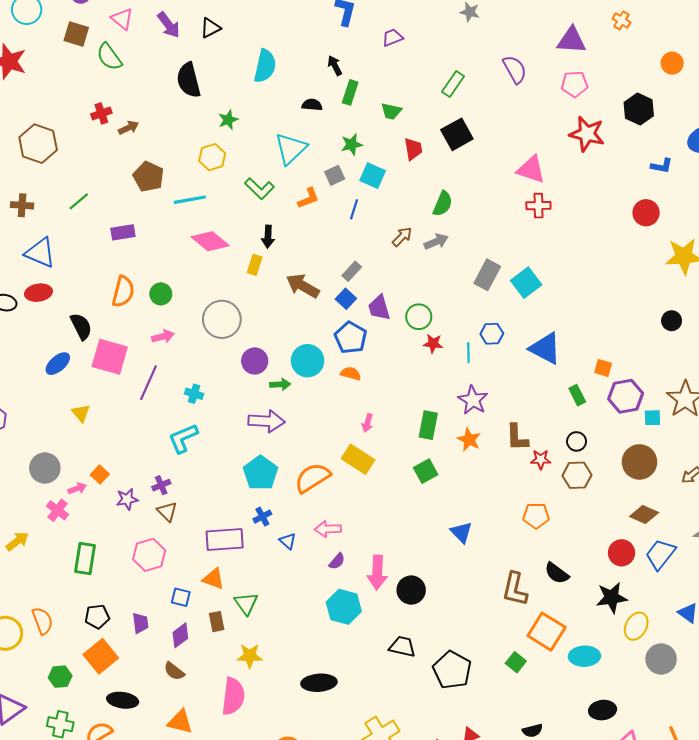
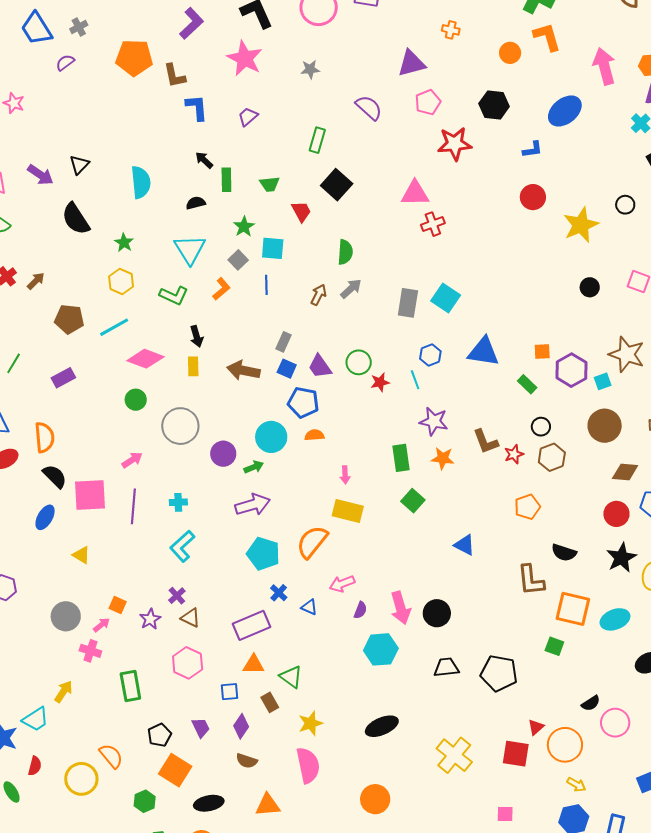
orange semicircle: (123, 292) -> (44, 437), moved
green circle: (161, 294) -> (136, 400), moved

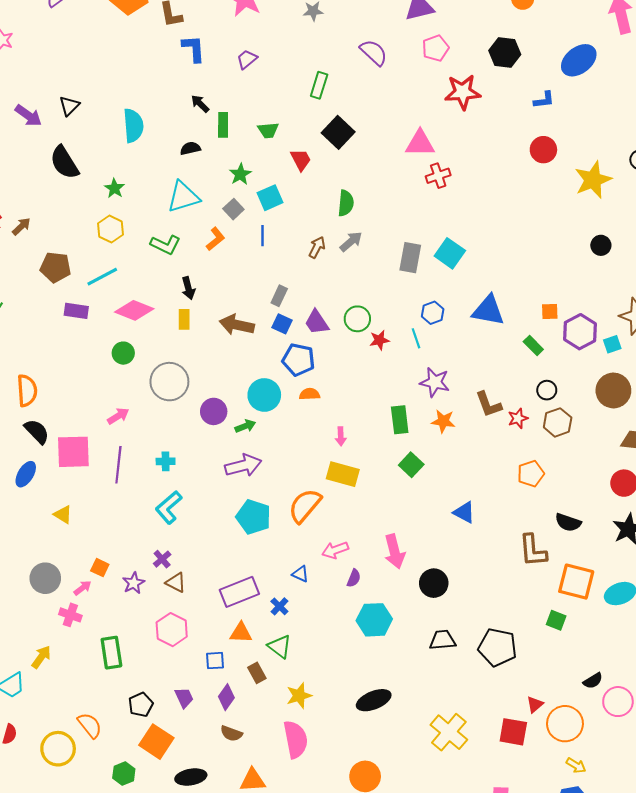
cyan square: (273, 248) -> (270, 198), turned -30
cyan triangle: (190, 249) -> (183, 197), turned 44
purple rectangle: (63, 378) -> (76, 311), moved, turned 35
blue cross: (279, 593) -> (279, 606), moved
pink arrow: (401, 608) -> (395, 552), moved

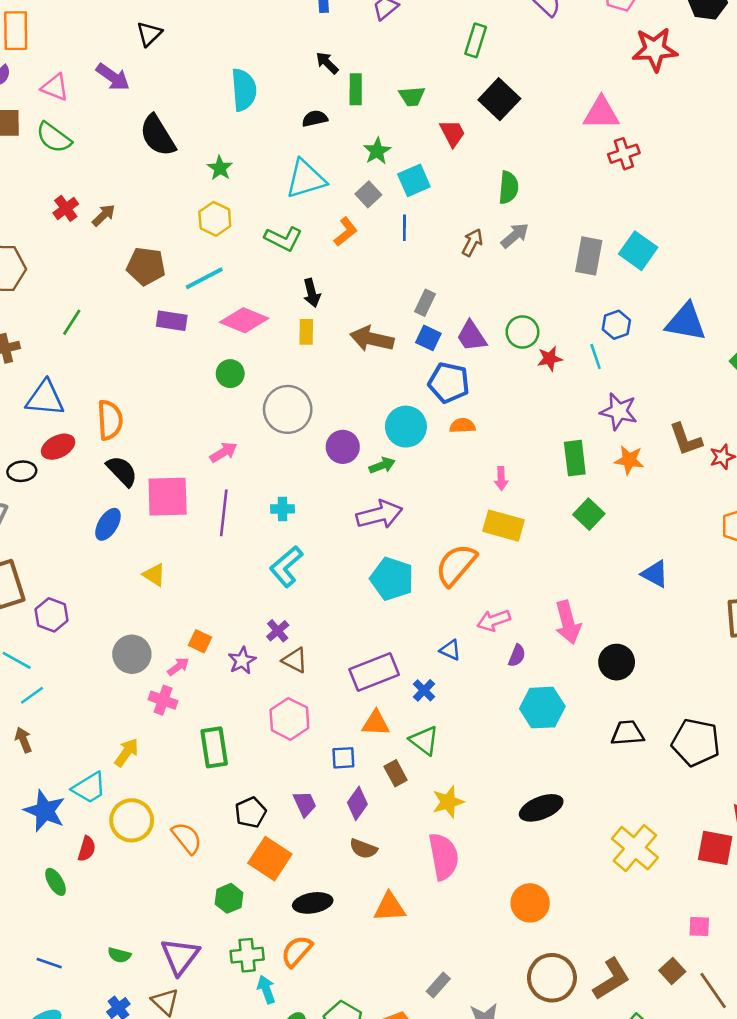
black triangle: (69, 106) -> (149, 34), moved
yellow circle: (58, 749) -> (132, 820), moved

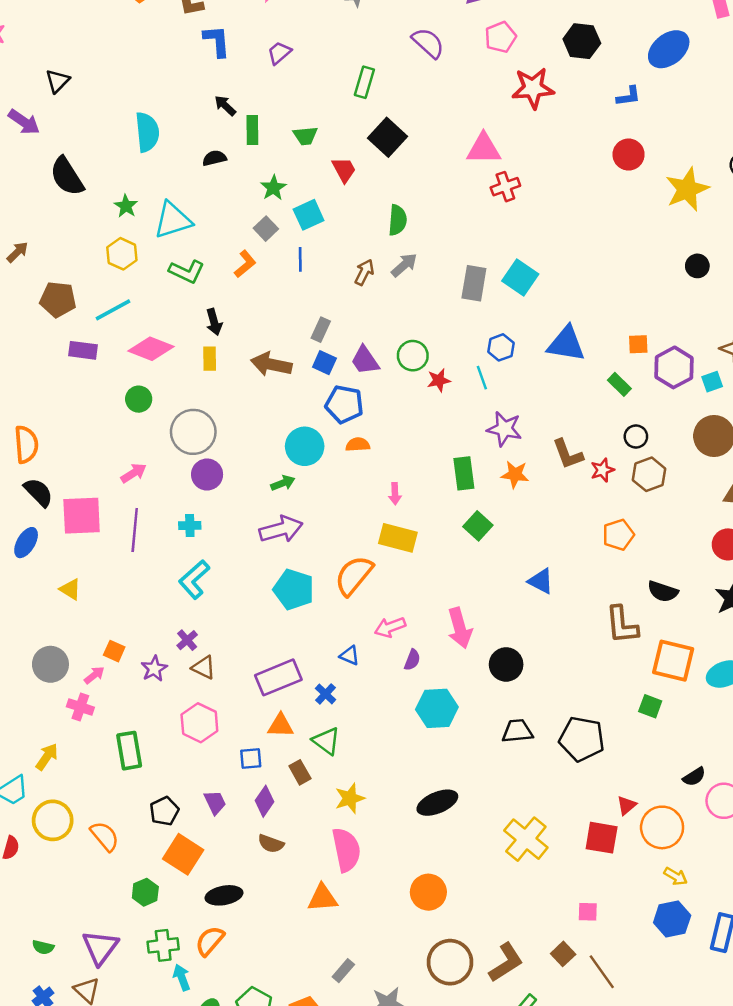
cyan triangle: (306, 179) -> (173, 220), moved
purple circle: (343, 447) -> (207, 475), moved
orange triangle: (390, 907) -> (322, 898), moved

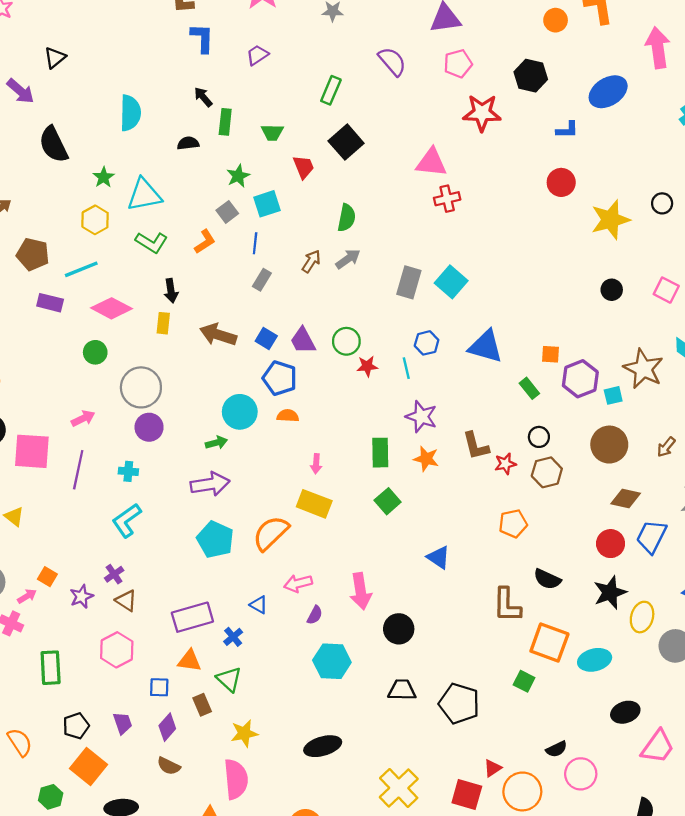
gray rectangle: (321, 330) -> (262, 280), moved

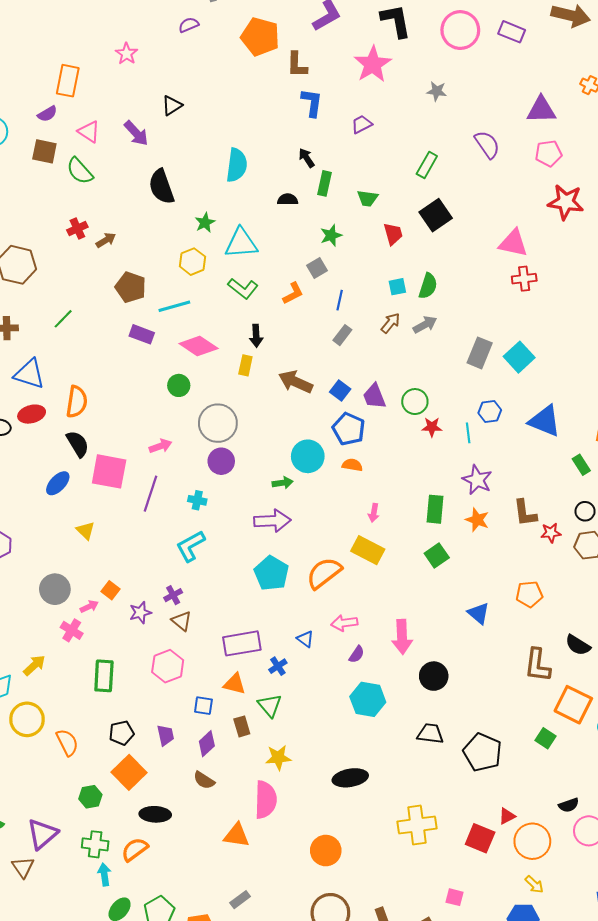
cyan square: (267, 204) -> (397, 287), moved, size x0.7
orange pentagon: (513, 524) -> (529, 594), moved
yellow cross: (399, 788) -> (417, 825), turned 30

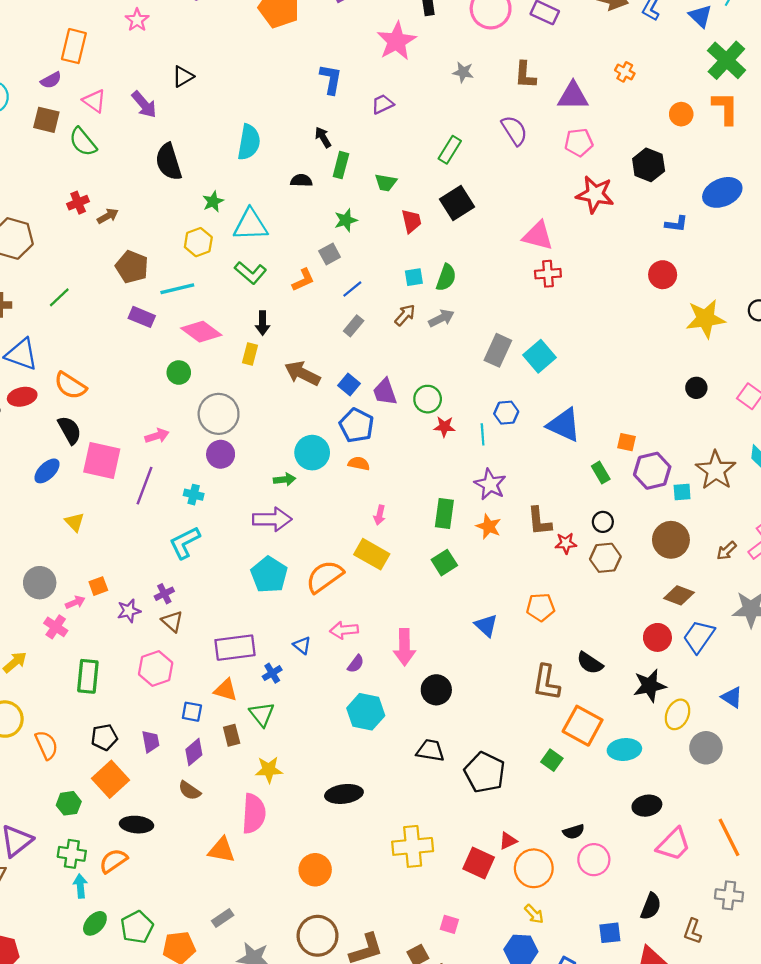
brown L-shape: (297, 65) -> (525, 75), moved
blue line: (340, 300) -> (352, 289), turned 36
orange semicircle: (77, 402) -> (70, 386), turned 112
orange square: (110, 590) -> (98, 586), turned 30

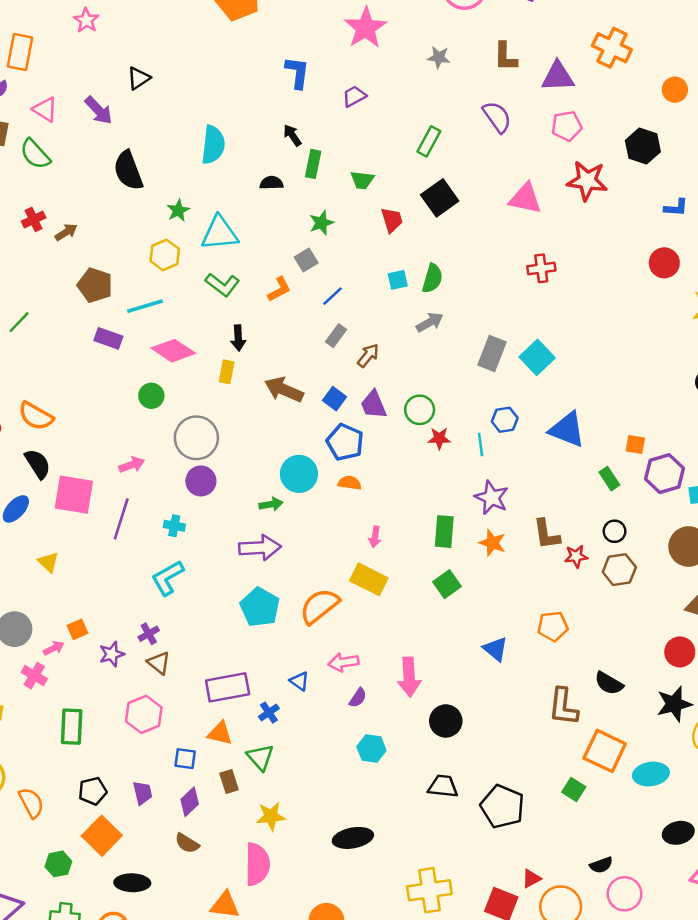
orange cross: (625, 72) -> (612, 48), size x1.8
pink triangle: (538, 236) -> (525, 198), moved
brown arrow: (405, 315) -> (368, 355), moved
cyan hexagon: (366, 712) -> (371, 749), size x0.7

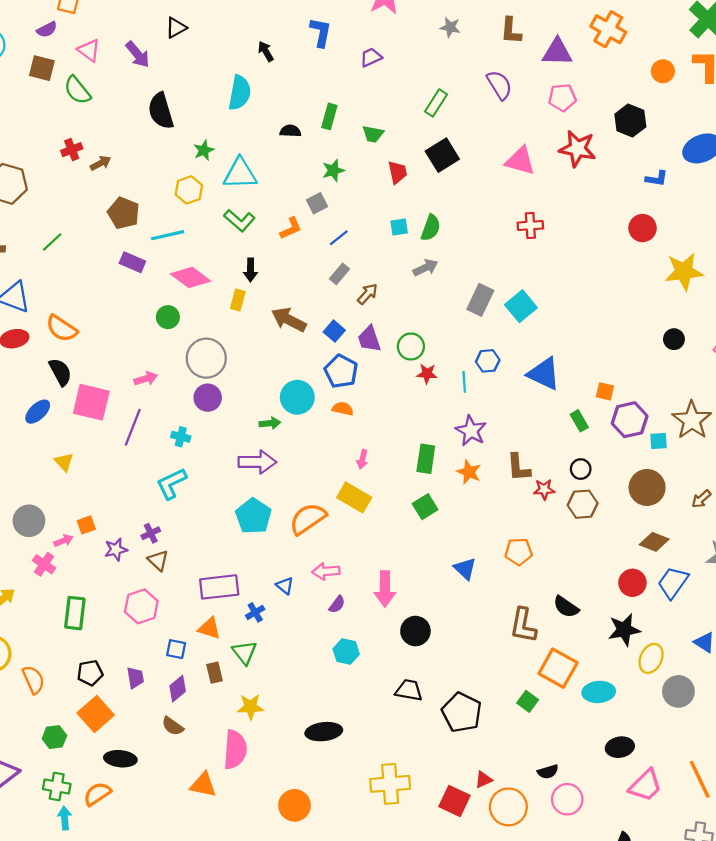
black arrow: (292, 135) -> (266, 51), moved

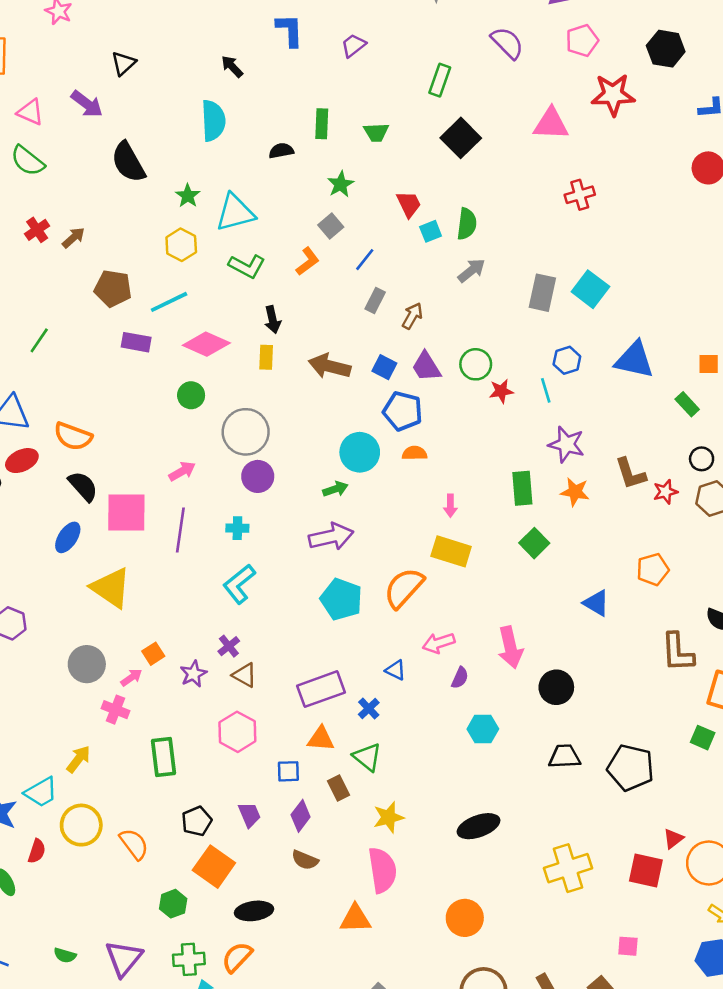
red trapezoid: (397, 172) -> (409, 204), moved
yellow triangle: (64, 462) -> (111, 588), size x1.8

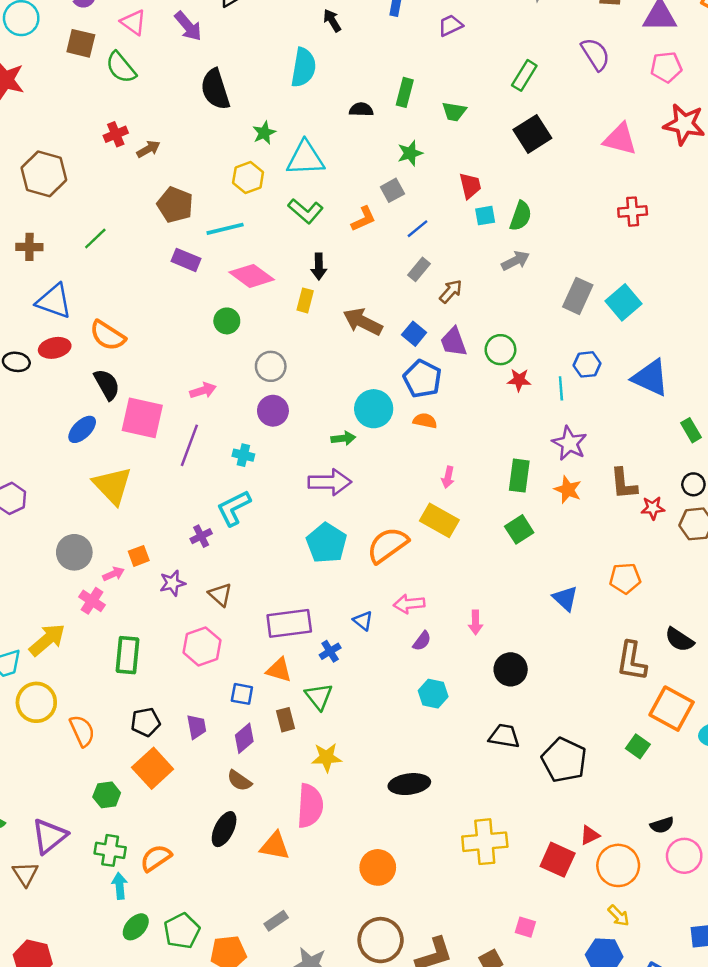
gray circle: (246, 432) -> (271, 366), size x0.7
purple cross: (229, 646) -> (201, 536), moved
pink arrow: (510, 647) -> (476, 622), size x0.6
yellow arrow: (78, 759) -> (47, 640), size x1.4
black ellipse: (254, 911) -> (224, 829), moved, turned -68

